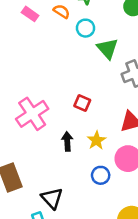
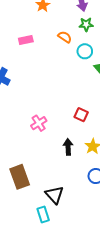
pink rectangle: (30, 14) -> (26, 40), moved, turned -48
pink cross: (32, 114) -> (39, 123), size x0.6

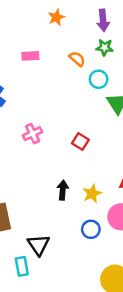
red square: (81, 115) -> (80, 141), moved
pink cross: (39, 123) -> (33, 134), moved

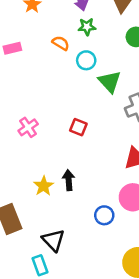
yellow star: (92, 194) -> (44, 186), moved

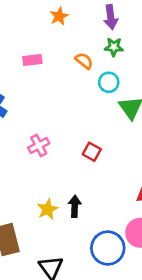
blue circle: (104, 215) -> (108, 248), size x1.6

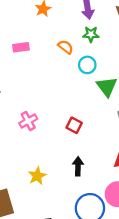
black arrow: (75, 206) -> (78, 166), moved

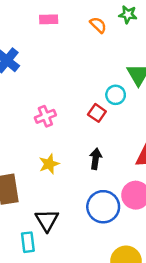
cyan circle: (87, 65) -> (116, 95), moved
pink cross: (28, 121) -> (45, 116), moved

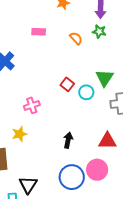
red square: (97, 113) -> (67, 84), moved
yellow star: (49, 164) -> (19, 134), moved

